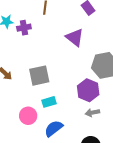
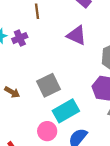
cyan rectangle: (49, 102) -> (66, 111), size x1.6

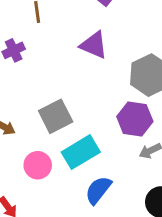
pink circle: (47, 131) -> (38, 165), moved

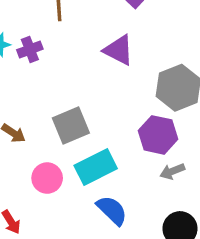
blue semicircle: (98, 190) -> (112, 210), turned 92

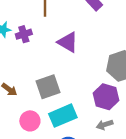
purple triangle: (119, 50) -> (68, 42), moved
gray arrow: (172, 171) -> (105, 125), moved

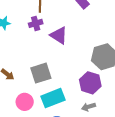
purple cross: (24, 34) -> (36, 23), moved

